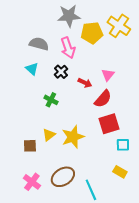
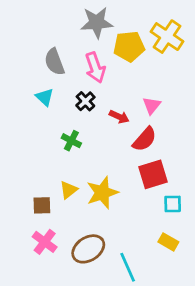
gray semicircle: (39, 44) -> (54, 62), turned -126
pink cross: (32, 182) -> (45, 242), moved

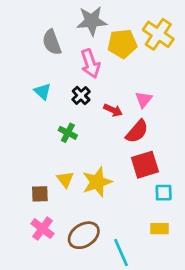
gray semicircle: (54, 62) -> (52, 42), moved
yellow triangle: (69, 190) -> (65, 179), turned -30
yellow rectangle: (168, 242) -> (160, 229), turned -30

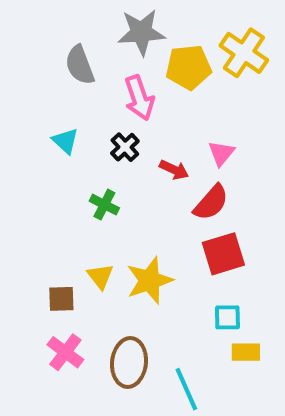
cyan square: (164, 193) -> (227, 317), moved
brown ellipse: (84, 235) -> (129, 362), turned -52

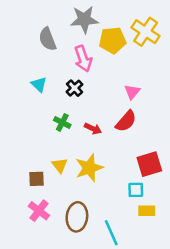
red arrow: (174, 170) -> (93, 129), moved
red square: (223, 254) -> (149, 164), moved

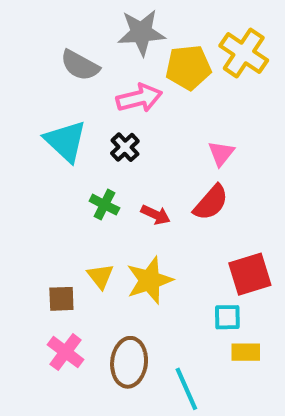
gray semicircle: (48, 39) -> (80, 65), turned -40
pink arrow: (83, 59) -> (139, 98), turned -85
cyan triangle: (39, 84) -> (66, 141), size x1.6

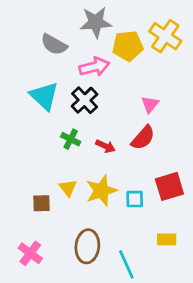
black cross: (125, 147) -> (85, 100), size x1.4
cyan square: (227, 317) -> (135, 199), moved
pink cross: (66, 352) -> (30, 253), moved

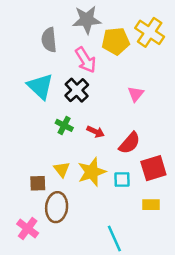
gray semicircle: (54, 45) -> (49, 40), turned 55
pink arrow: (94, 67) -> (86, 60), turned 72
red semicircle: (143, 138) -> (130, 143), moved
yellow rectangle: (167, 239) -> (151, 205), moved
brown ellipse: (87, 246) -> (57, 207), moved

